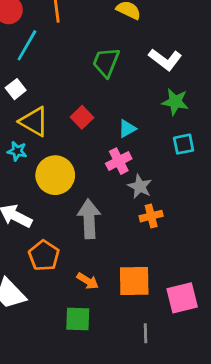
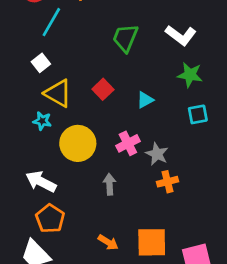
pink cross: (119, 161) -> (128, 143), moved
gray arrow: (89, 219) -> (109, 184), size x0.6
orange pentagon: (44, 256) -> (50, 219), moved

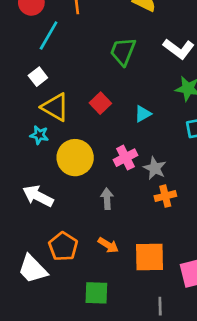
orange pentagon: (50, 219) -> (63, 246), moved
orange arrow: (108, 242) -> (108, 245), moved

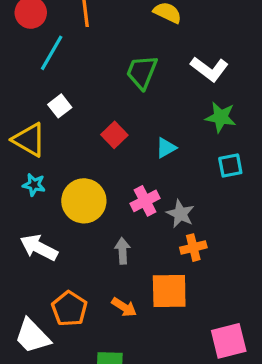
white square: (38, 77) -> (60, 106), moved
yellow triangle: (55, 107) -> (29, 140), moved
cyan star: (39, 135) -> (34, 185), moved
orange square: (149, 257) -> (169, 291), moved

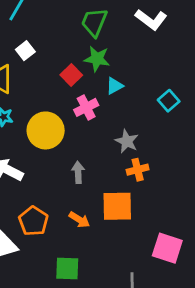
green star: (221, 117) -> (97, 59), moved
cyan square: (230, 165) -> (169, 101), turned -30
pink cross: (145, 201) -> (86, 107), moved
pink square: (229, 341) -> (167, 248), turned 32

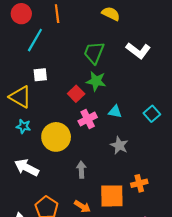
white square: (25, 51) -> (40, 75), turned 32
cyan triangle: (115, 86) -> (115, 112), moved, turned 40
orange cross: (138, 170) -> (139, 183), moved

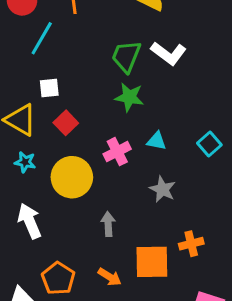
white L-shape: (138, 51) -> (169, 53), moved
red square: (76, 94) -> (66, 123), moved
white arrow: (27, 167) -> (30, 221), turned 40

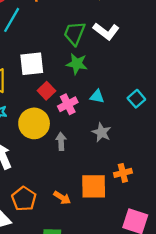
white square: (49, 88) -> (32, 64), moved, size x1.6
red square: (66, 123) -> (46, 91), moved
gray arrow: (108, 224) -> (61, 141), moved

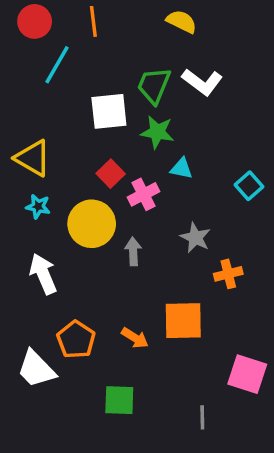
white square: (32, 64) -> (109, 111), moved
cyan triangle: (97, 96) -> (182, 168), moved
orange cross: (123, 173) -> (228, 274), moved

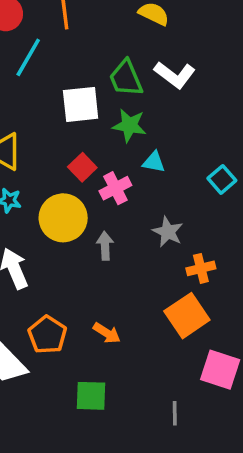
green trapezoid: (154, 85) -> (126, 78), turned -45
orange square: (183, 321) -> (187, 316), moved, turned -33

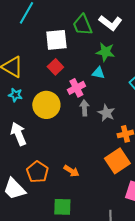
green star: (129, 125) -> (105, 52), moved
red square: (82, 167) -> (55, 67), moved
gray arrow: (105, 246) -> (84, 108), moved

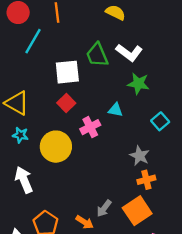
green star: (105, 52) -> (138, 84), moved
gray arrow: (84, 108) -> (104, 208), moved, turned -140
gray star: (106, 113) -> (140, 156), moved

